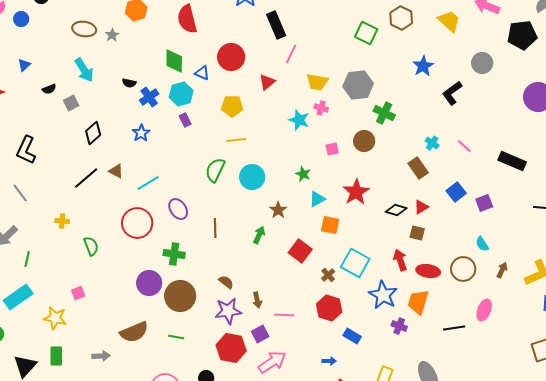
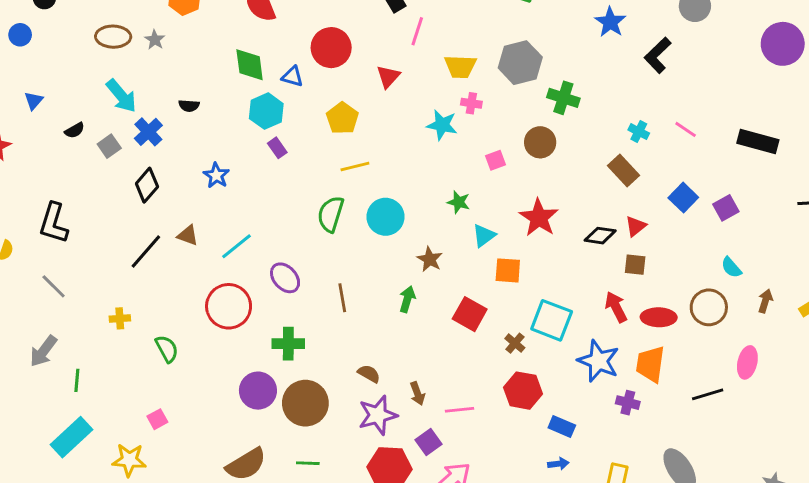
blue cross: (149, 97) -> (148, 132), moved
yellow pentagon: (232, 106) -> (342, 118), turned -30
blue arrow: (329, 361) -> (558, 464), moved

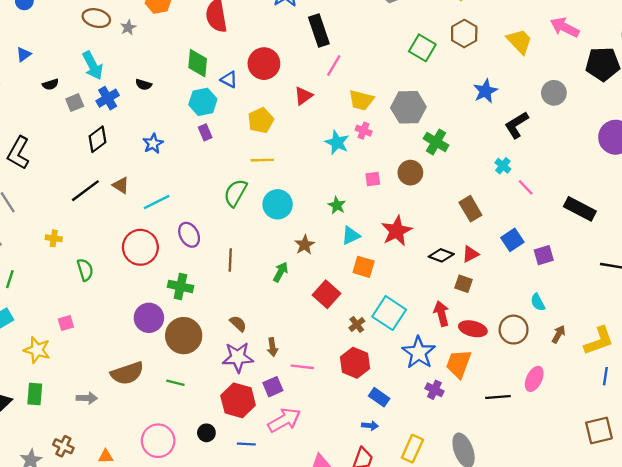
cyan cross: (639, 132) -> (503, 166), moved

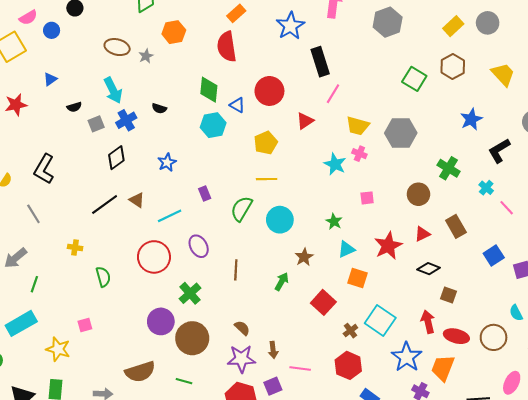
purple rectangle: (205, 132) -> (205, 194), moved
green cross: (436, 142) -> (449, 168), moved
brown circle: (410, 173) -> (418, 194), moved
red triangle: (470, 254) -> (422, 234), moved
green cross: (180, 286) -> (190, 293), turned 35

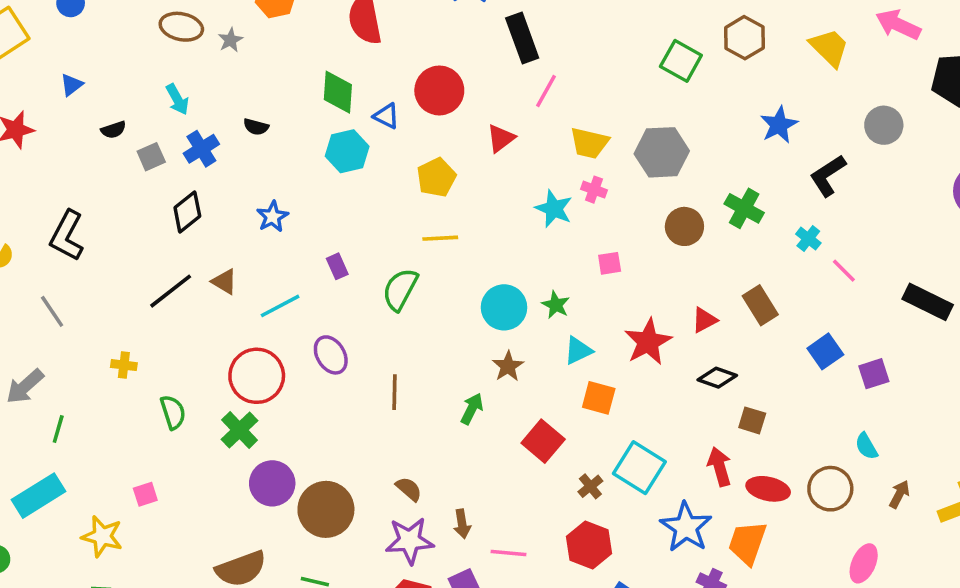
cyan arrow: (113, 90) -> (177, 99), size x0.7
brown circle: (418, 194) -> (684, 226), moved
cyan circle: (280, 220) -> (504, 307), moved
green cross: (190, 293) -> (240, 430), moved

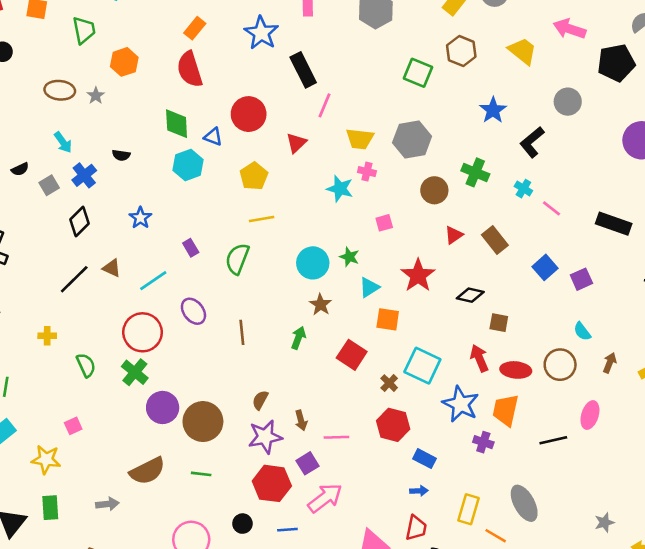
red triangle: (704, 320) -> (454, 235), moved
brown semicircle: (409, 489) -> (260, 400), turned -96

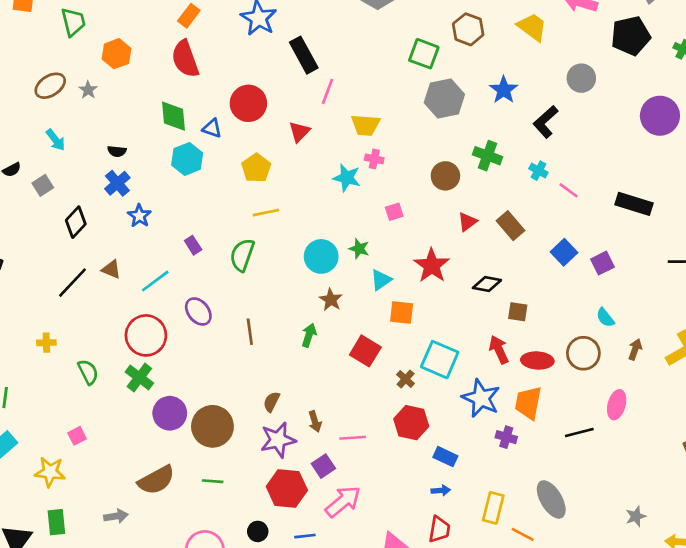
brown ellipse: (60, 90) -> (50, 86), turned -36
gray hexagon: (412, 139) -> (444, 98), moved
blue cross: (84, 175) -> (117, 183), moved

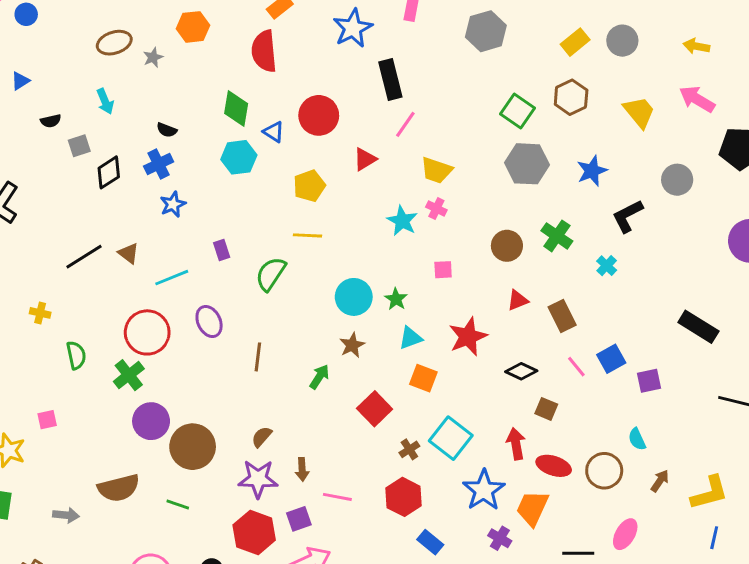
pink line: (568, 190) -> (576, 367), moved
black diamond: (76, 222) -> (109, 172), moved

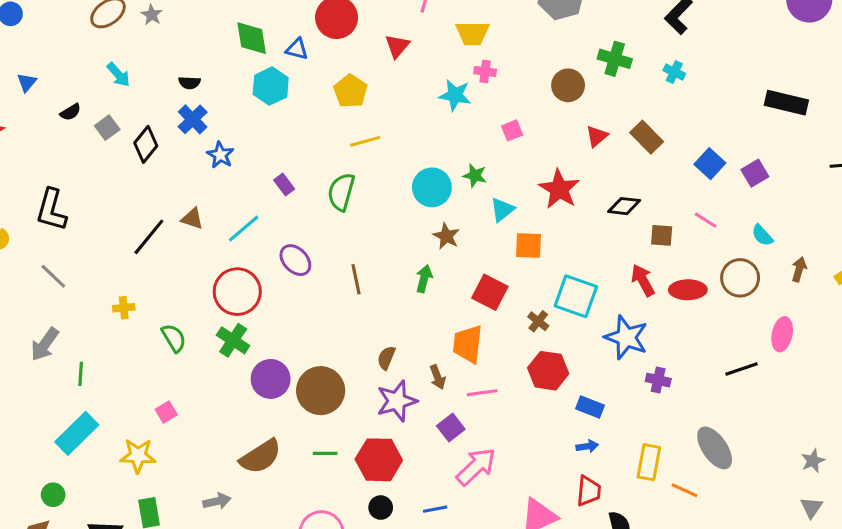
pink line: (576, 367) -> (706, 220), moved
orange trapezoid: (532, 508) -> (468, 344), moved
red hexagon: (254, 532) -> (379, 460), moved

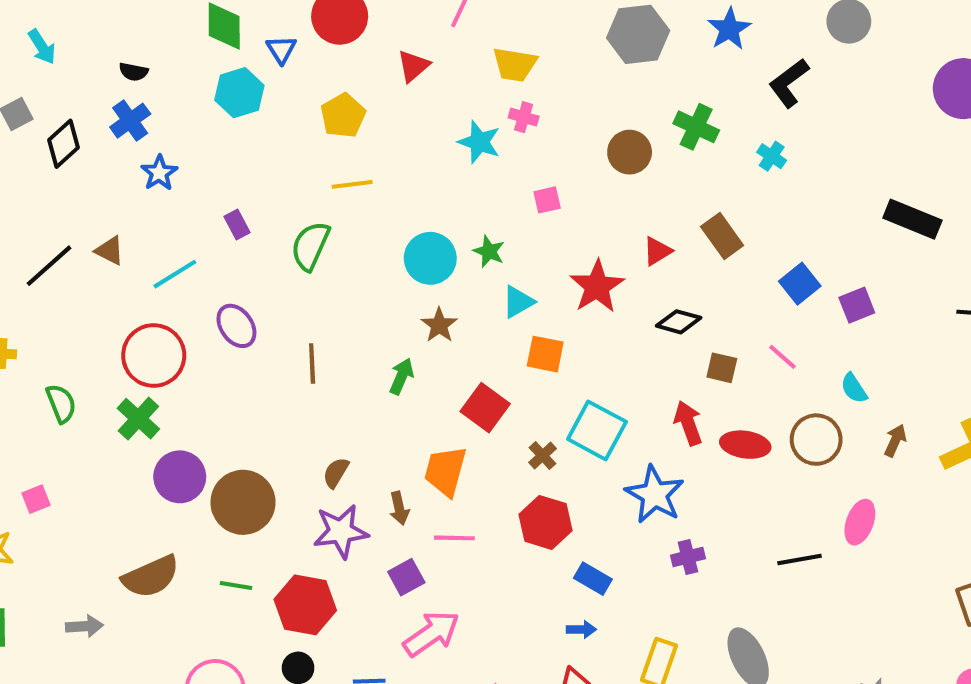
blue triangle: (297, 49) -> (281, 49), turned 35
red triangle: (597, 136) -> (657, 251), moved
purple cross: (658, 380) -> (688, 557), turned -35

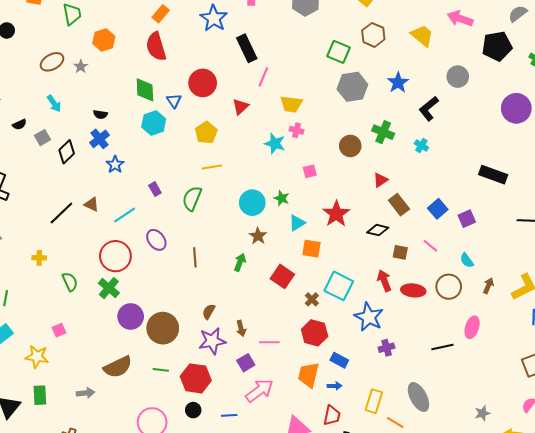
brown rectangle: (722, 236) -> (399, 205), moved
red triangle: (657, 251) -> (380, 180), moved
orange trapezoid: (445, 471) -> (309, 375), moved

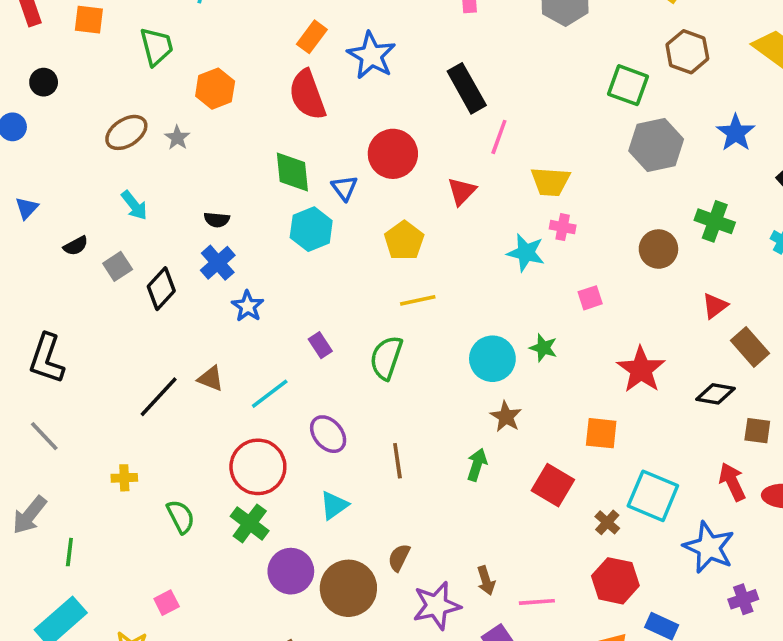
blue star: (214, 18) -> (371, 55), moved
cyan triangle: (297, 223) -> (334, 505), moved
brown semicircle: (209, 312) -> (399, 558), moved

